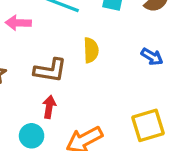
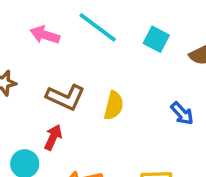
yellow semicircle: (91, 50) -> (114, 105), moved

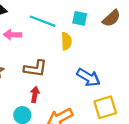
yellow semicircle: (114, 105) -> (66, 41), moved
blue arrow: (182, 113) -> (88, 77), moved, size x1.5

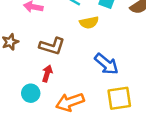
yellow semicircle: (66, 41) -> (89, 23), turned 72

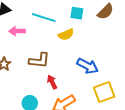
red arrow: (47, 74) -> (52, 82), moved, turned -32

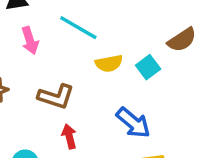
cyan square: (77, 13) -> (148, 67), moved, turned 32
pink arrow: (17, 31) -> (30, 40), turned -119

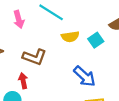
red arrow: (69, 136) -> (23, 81), moved

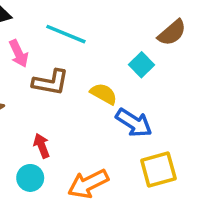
yellow semicircle: (70, 37) -> (104, 94), moved, turned -132
brown L-shape: (34, 57) -> (51, 82), moved

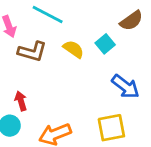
yellow semicircle: (104, 94) -> (73, 49), moved
blue arrow: (134, 123) -> (125, 87), moved

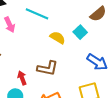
brown L-shape: (32, 52) -> (48, 68), moved

